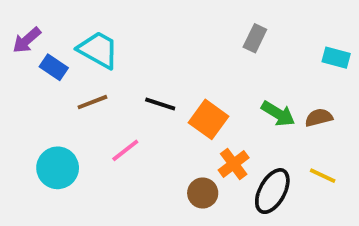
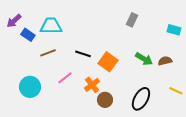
cyan trapezoid: (98, 50) -> (51, 26), turned -30
orange cross: (234, 164) -> (92, 85), moved
yellow line: (323, 176) -> (176, 91), moved

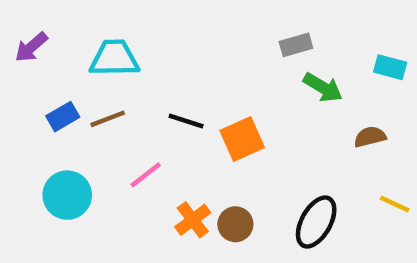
gray rectangle: (132, 20) -> (296, 45), turned 48
blue rectangle: (28, 35) -> (63, 117), moved, turned -64
green arrow: (144, 59) -> (323, 87), moved
orange square: (108, 62) -> (242, 139), turned 30
orange cross: (92, 85) -> (193, 220), moved

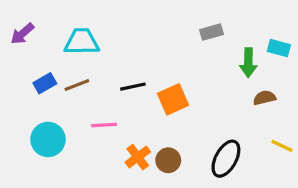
green arrow: (323, 87) -> (248, 63), moved, turned 60
black line: (186, 121) -> (133, 87), turned -30
pink line: (146, 175) -> (104, 125), turned 35

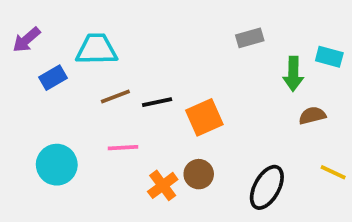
blue rectangle: (45, 83) -> (53, 78), moved
brown line: (77, 85) -> (115, 97), moved
brown circle: (168, 160) -> (199, 174), moved

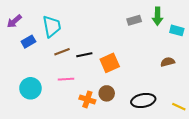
cyan trapezoid: (96, 49) -> (52, 26), turned 80
green arrow: (293, 74) -> (157, 16), moved
yellow line: (333, 172) -> (179, 107), moved
orange cross: (163, 185) -> (87, 99), turned -35
black ellipse: (267, 187) -> (143, 100), turned 50

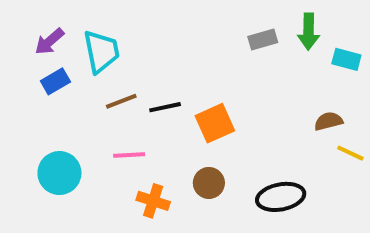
purple arrow: (14, 21) -> (49, 41), moved
orange cross: (87, 99) -> (153, 201), moved
yellow line: (179, 107) -> (350, 153), moved

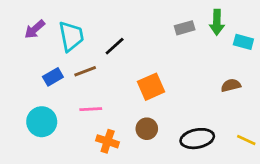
blue rectangle: (55, 81) -> (53, 77), moved
black line: (165, 107) -> (115, 46), moved, turned -30
yellow line: (350, 153) -> (246, 140), moved

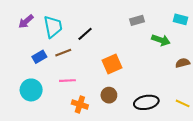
green arrow: (217, 22) -> (161, 40), moved, turned -72
cyan rectangle: (243, 42) -> (181, 19), moved
brown semicircle: (231, 85) -> (183, 63), moved

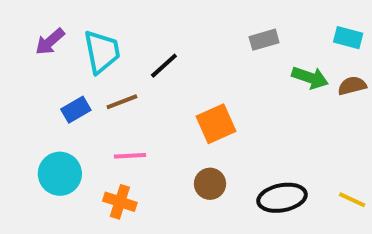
brown semicircle: (183, 63) -> (352, 86), moved
orange cross: (80, 104) -> (120, 202), moved

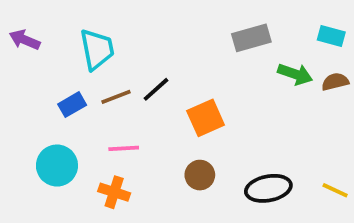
gray rectangle: (264, 40) -> (251, 38), size x1.4
purple arrow: (50, 42) -> (25, 40), moved, turned 64
black line: (164, 66) -> (156, 89), moved

